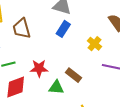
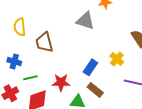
blue rectangle: (63, 29) -> (90, 67), moved

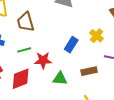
green line: (30, 78) -> (24, 50), moved
brown rectangle: (95, 90) -> (89, 71), moved, turned -49

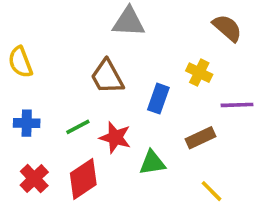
brown trapezoid: (26, 22) -> (107, 77), moved
red star: (43, 60) -> (115, 138), turned 30

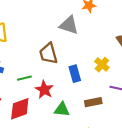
blue rectangle: (158, 99) -> (75, 74), turned -49

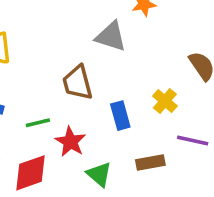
green triangle: (62, 109) -> (99, 174), turned 35

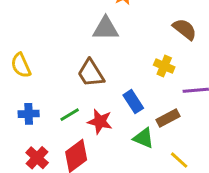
blue rectangle: (120, 116) -> (133, 102), moved
green triangle: (99, 174) -> (143, 138), moved

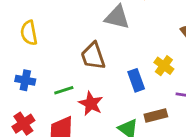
blue rectangle: (133, 102) -> (136, 80), moved

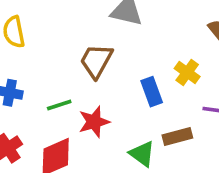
brown trapezoid: (93, 56) -> (96, 61), turned 48
red star: (91, 104) -> (94, 122), turned 30

